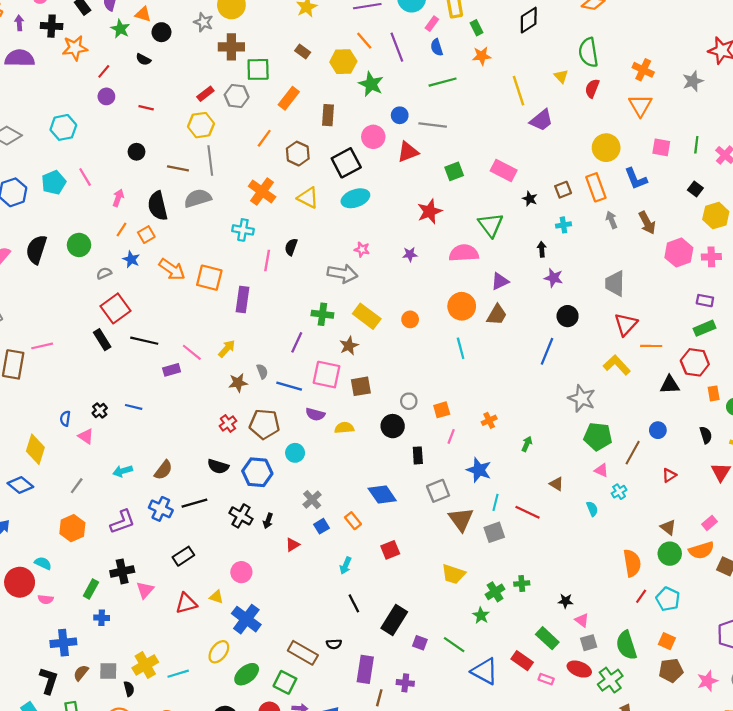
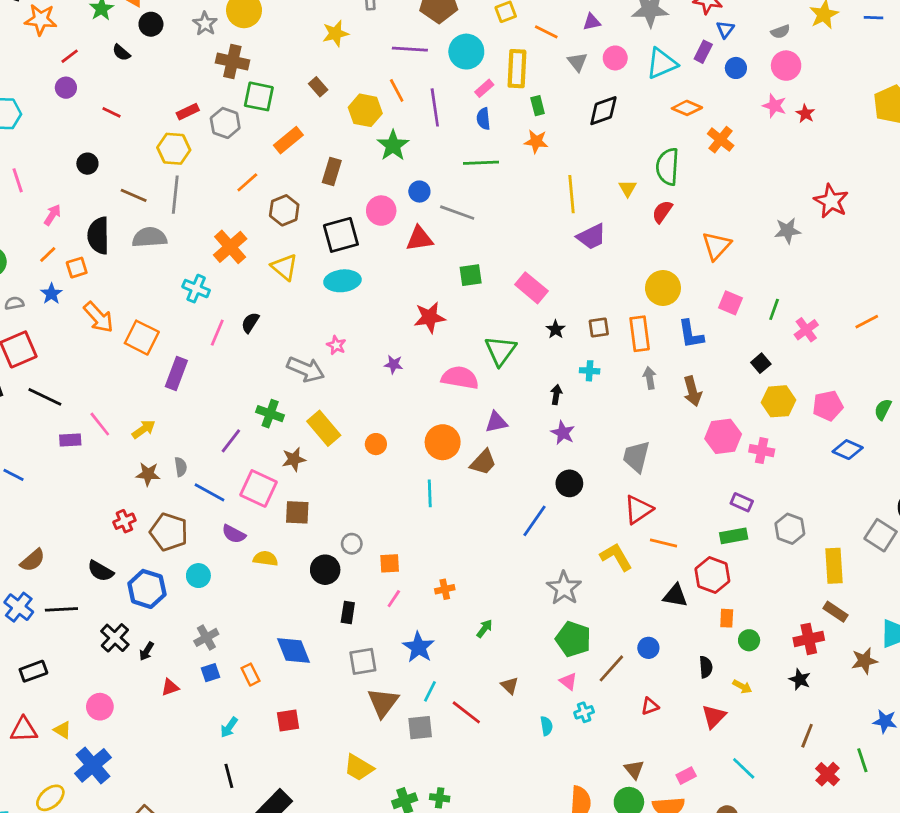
orange cross: (643, 70) -> (721, 140), moved

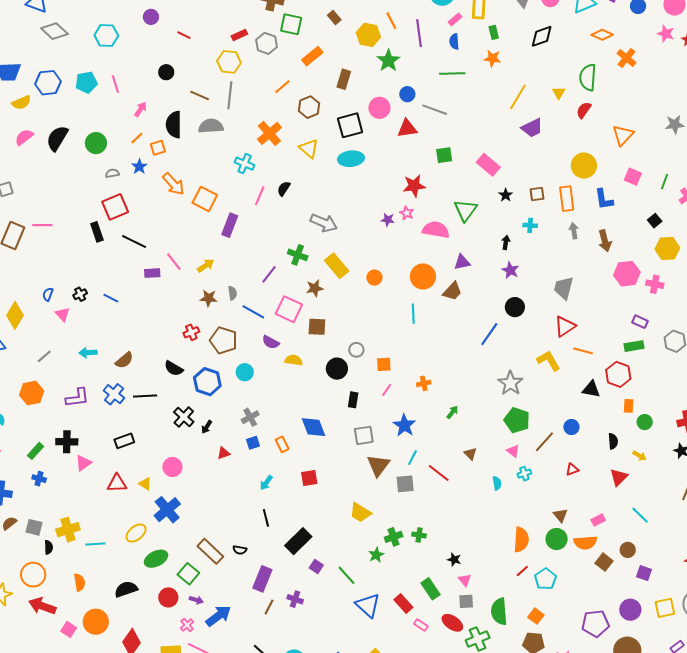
yellow line: (572, 194) -> (518, 97), turned 36
pink star: (336, 345) -> (407, 213), moved

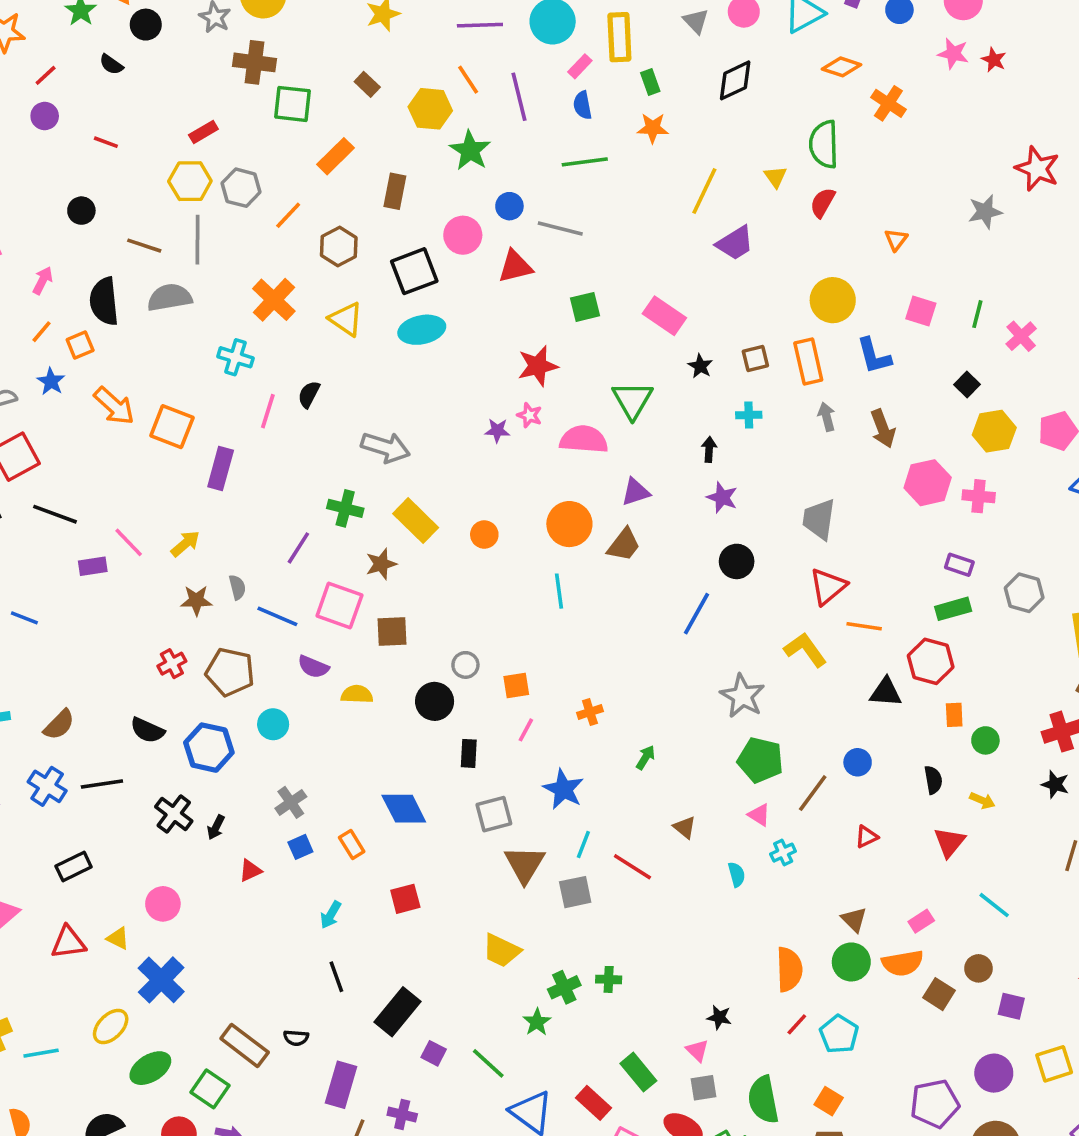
gray hexagon: (267, 43) -> (241, 188), moved
orange triangle: (623, 135) -> (896, 240), size x0.6
black star: (454, 560) -> (719, 1017), moved

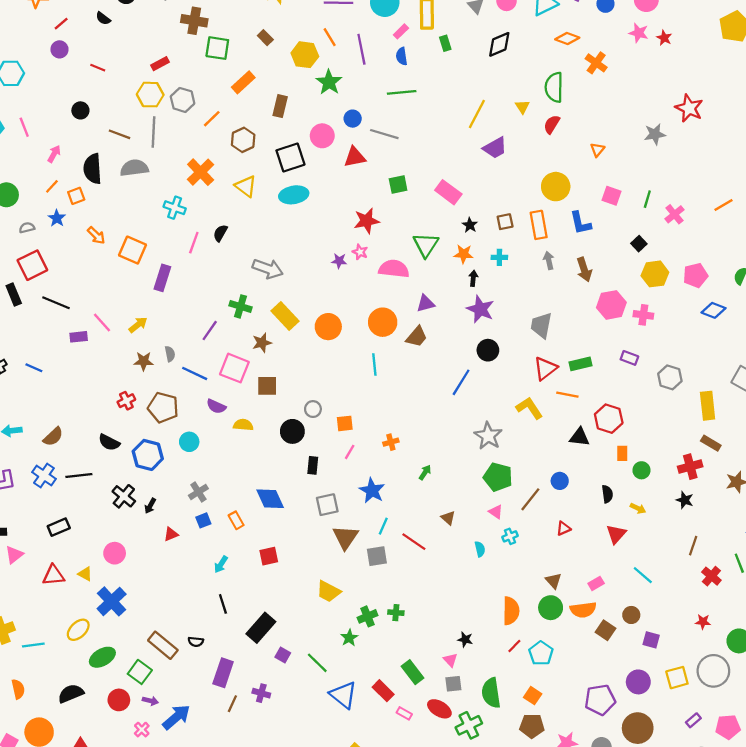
orange star: (653, 128) -> (464, 254), moved
orange arrow: (114, 406) -> (96, 235), size x0.7
purple star: (722, 497) -> (480, 309), size x1.4
orange circle: (484, 535) -> (328, 327), size x1.5
green rectangle: (953, 609) -> (581, 364), moved

